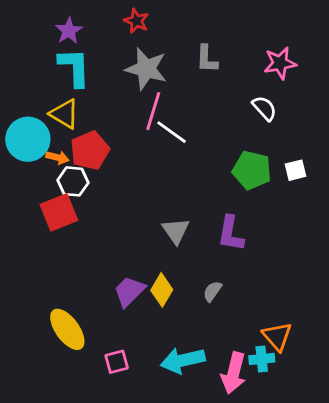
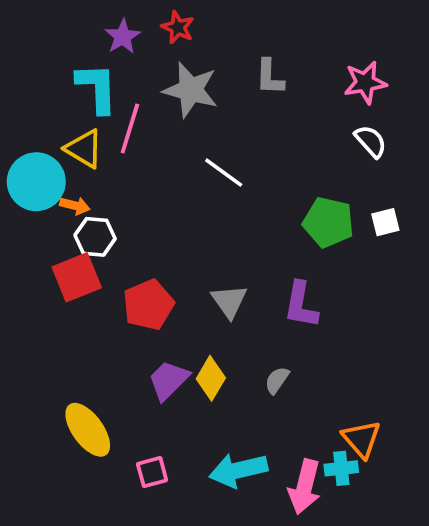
purple star: (69, 31) -> (123, 37), moved
white semicircle: (265, 108) -> (371, 141), moved
pink line: (153, 111) -> (130, 128), moved
red pentagon: (90, 150) -> (148, 305), moved

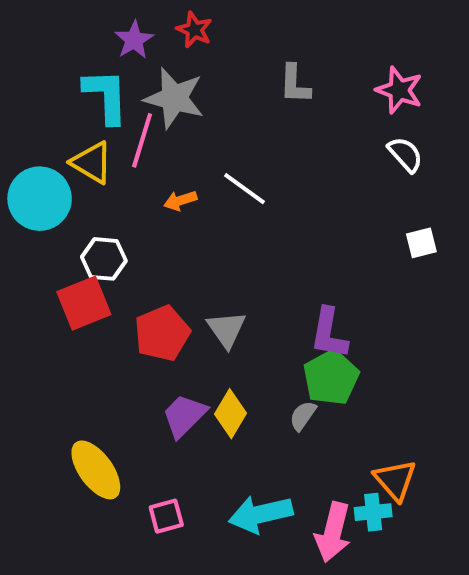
pink star: (365, 83) -> (399, 90), turned 30
gray star: (191, 90) -> (174, 98), moved
orange arrow: (75, 206) -> (180, 201), moved, turned 148
green pentagon: (328, 222) -> (331, 377), moved, turned 30
gray triangle: (229, 301) -> (226, 329), moved

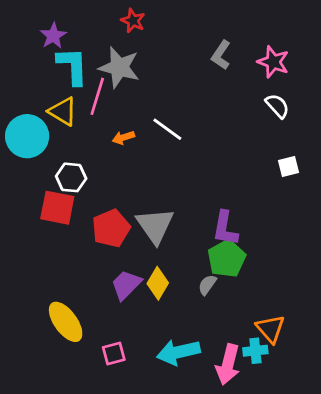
purple star: (134, 40) -> (53, 36), moved
gray L-shape: (295, 84) -> (221, 55), moved, turned 32
red square: (84, 303) -> (57, 208), turned 33
gray triangle: (226, 329) -> (155, 226), size x1.4

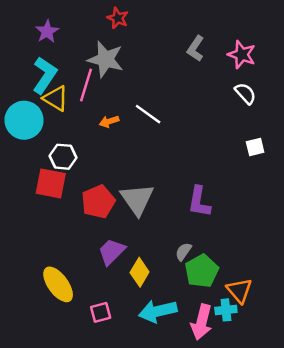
cyan L-shape: (72, 66) -> (45, 75), moved, turned 36
green pentagon: (227, 259) -> (202, 271), moved
yellow diamond: (158, 283) -> (140, 272), moved

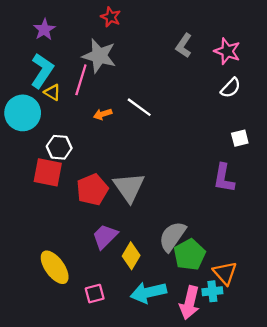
white semicircle: (245, 93) -> (231, 88), turned 85
yellow triangle: (56, 98) -> (52, 92), size x0.7
purple L-shape: (199, 202) -> (224, 178), moved
gray semicircle: (183, 252) -> (172, 236), size x1.8

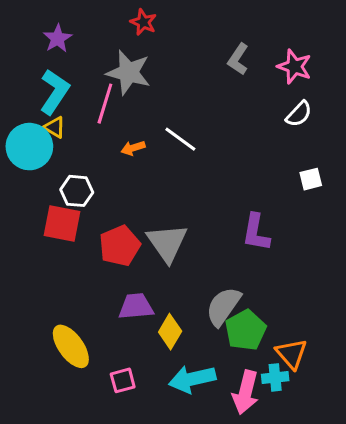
yellow triangle: (52, 92) -> (55, 127), moved
purple L-shape: (224, 178) -> (256, 232), moved
purple trapezoid: (105, 236) -> (136, 306), turned 40

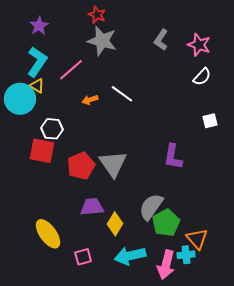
gray star: (129, 73) -> (102, 41), moved
pink line: (105, 104) -> (71, 70), turned 32

